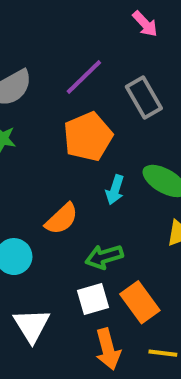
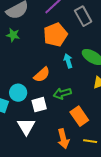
cyan arrow: (115, 190) -> (68, 61), turned 144
white square: (93, 299) -> (39, 105), moved

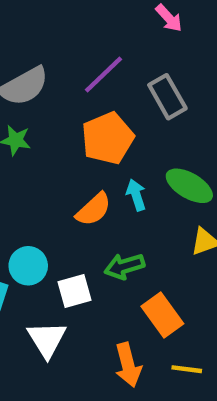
orange semicircle: (42, 75) -> (94, 209), moved

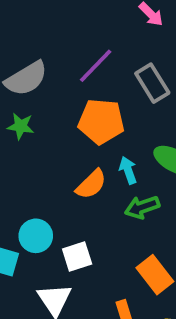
orange pentagon: (108, 138) -> (101, 121), turned 30
green arrow: (124, 266) -> (142, 207), moved

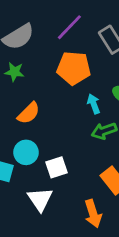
orange semicircle: (91, 184) -> (29, 113), moved

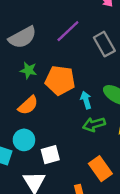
orange pentagon: (74, 68) -> (60, 80), moved
green star: (14, 72) -> (28, 70), moved

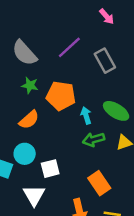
gray semicircle: (22, 37) -> (24, 53), turned 76

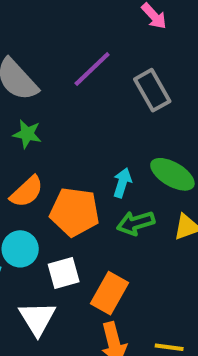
orange pentagon: (61, 96) -> (75, 212), moved
cyan arrow: (86, 115) -> (122, 183), turned 35
orange rectangle: (99, 183) -> (109, 293), moved, turned 65

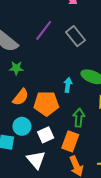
green arrow: (136, 223) -> (79, 118), moved, turned 120

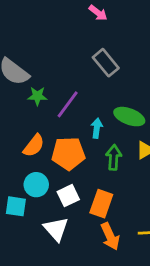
purple line: (44, 30) -> (68, 104), moved
green star: (16, 68) -> (37, 96), moved
green arrow: (79, 118) -> (114, 157), moved

